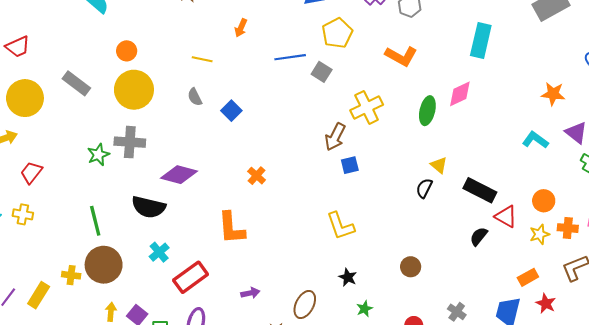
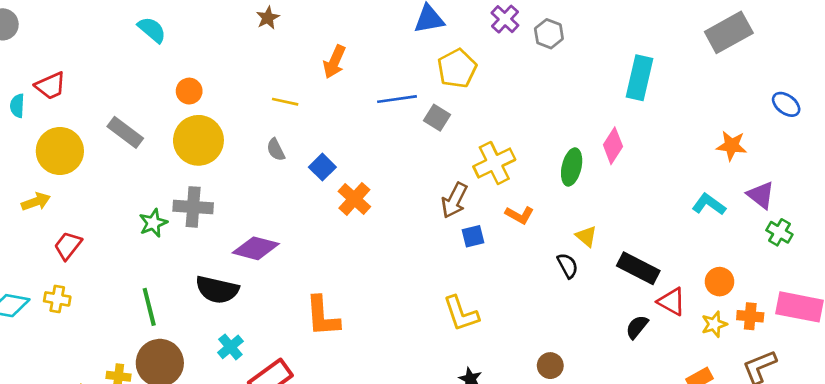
orange arrow: (241, 28) -> (334, 62), size x1.4
orange L-shape: (401, 56) -> (520, 215), moved, size x0.7
pink diamond: (460, 94) -> (613, 146), turned -32
orange cross: (257, 176) -> (354, 199), moved, size x1.4
black semicircle: (424, 188) -> (568, 266), turned 126

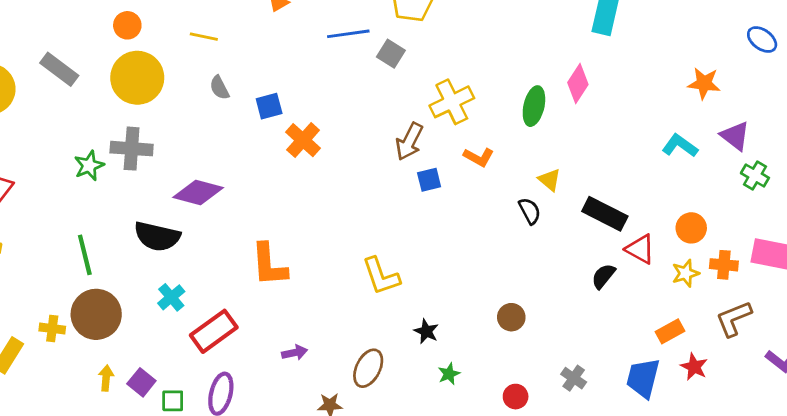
yellow line: (285, 102) -> (204, 37), moved
blue square: (322, 167) -> (269, 106), turned 30
yellow L-shape: (461, 314) -> (381, 276), moved

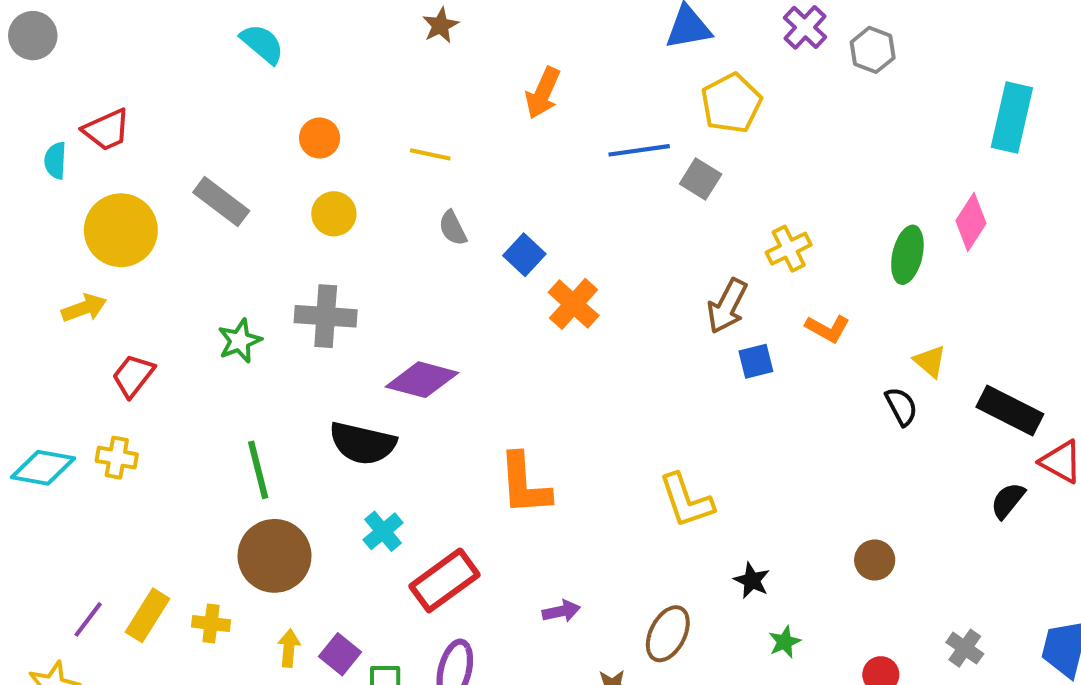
yellow circle: (137, 78) -> (334, 214), size x0.6
yellow cross: (452, 102) -> (789, 249), size x0.7
blue square: (269, 106) -> (524, 255), turned -32
green star: (89, 166) -> (240, 341), moved
yellow cross: (52, 329) -> (211, 623), moved

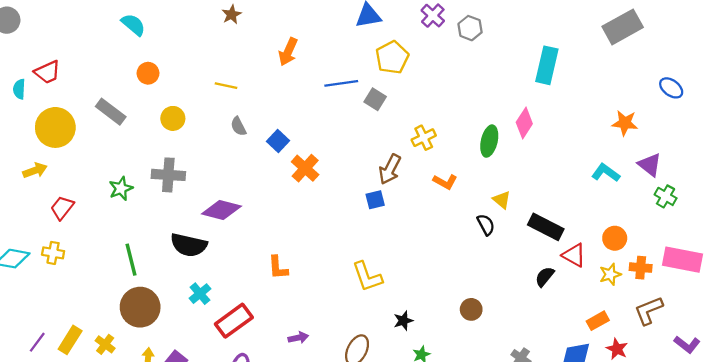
orange circle: (320, 138) -> (148, 73), moved
blue square: (756, 361) -> (375, 200), moved
orange L-shape: (524, 484) -> (278, 268), size x0.7
black star: (752, 580) -> (403, 321), turned 30
yellow cross: (211, 623) -> (105, 344), turned 30

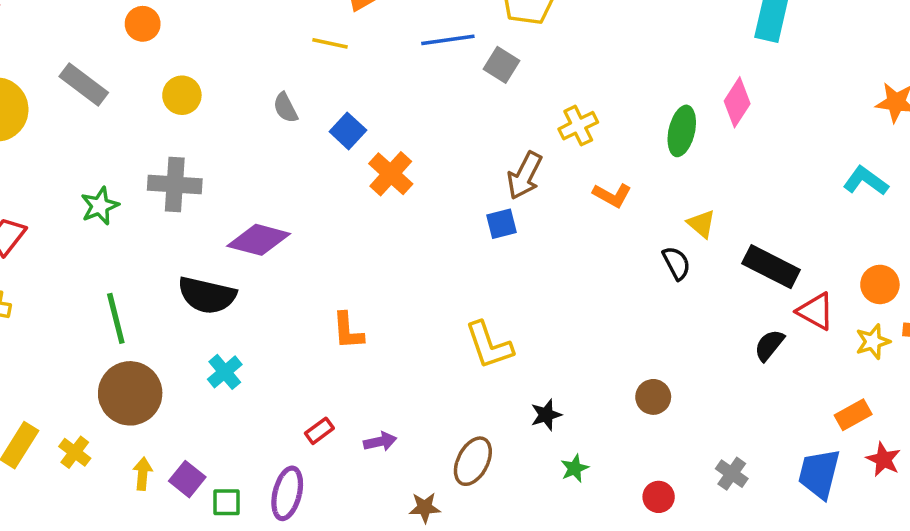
yellow line: (226, 86) -> (330, 43), moved
red rectangle: (234, 321) -> (319, 431), moved, size x0.5

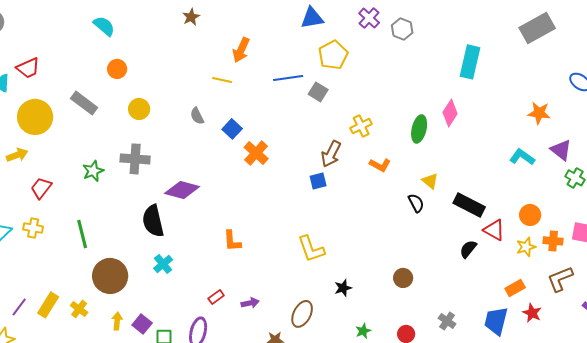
black semicircle: (207, 295) -> (153, 221), turned 64
green line: (116, 318) -> (82, 234), moved
green star: (575, 468) -> (363, 331), moved

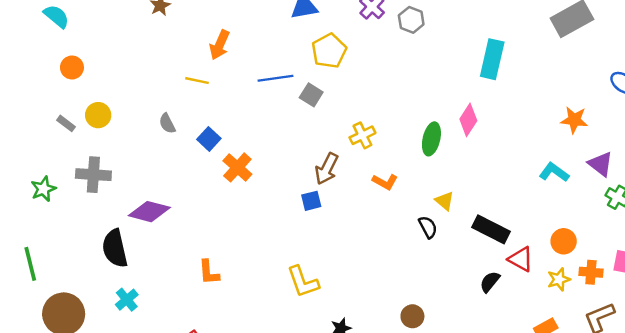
gray rectangle: (84, 103) -> (66, 123), moved, size x0.6

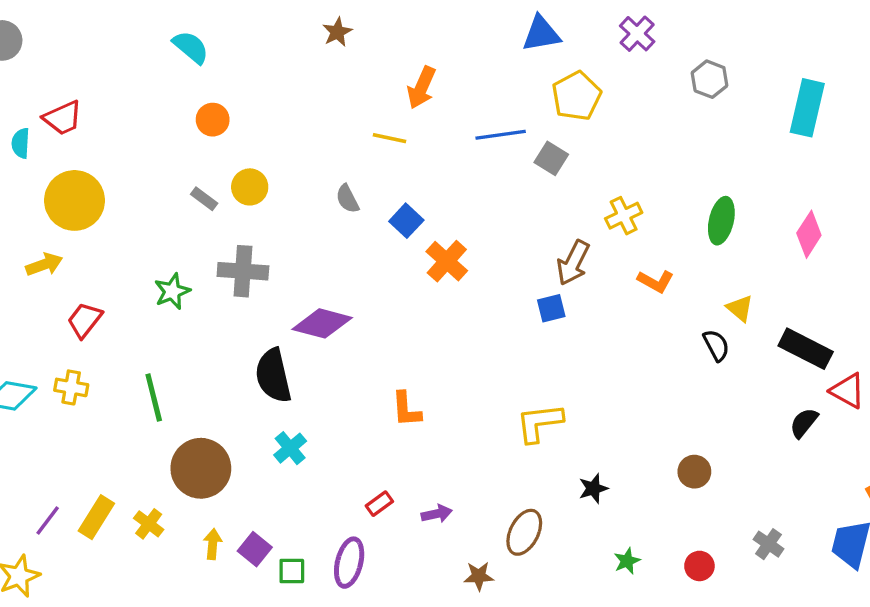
gray hexagon: (411, 20) -> (710, 79), moved
pink diamond: (468, 120) -> (809, 234), moved
yellow L-shape: (303, 282) -> (539, 423), turned 102

